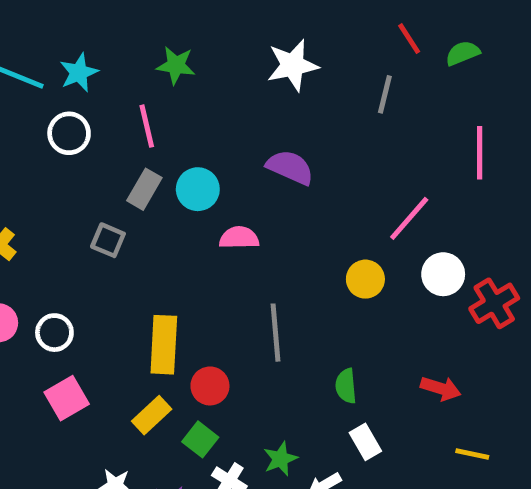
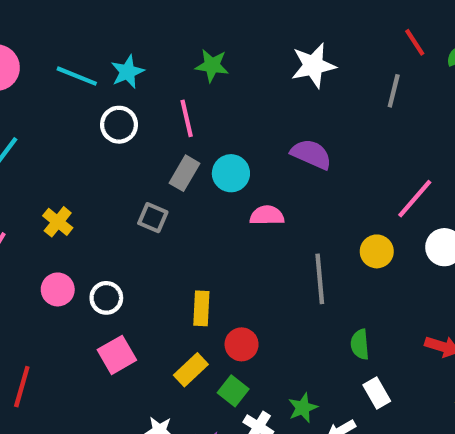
gray line: (276, 333) -> (320, 279), moved
yellow rectangle: (164, 345) -> (201, 308), size x0.7

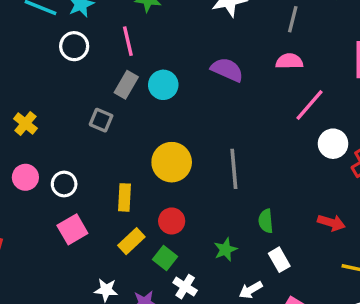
pink semicircle: (267, 215) -> (289, 61), moved
yellow circle: (377, 251) -> (172, 162), moved, size x1.5
yellow rectangle: (201, 308) -> (125, 197), moved
green star: (303, 408) -> (225, 250), moved

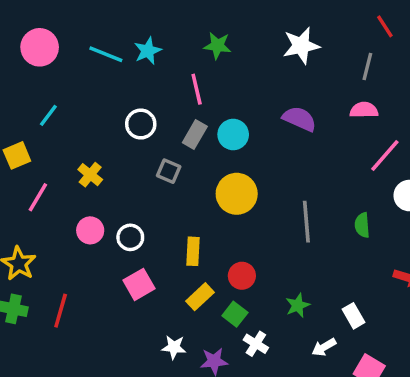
white circle: (74, 46) -> (141, 124), moved
yellow circle: (172, 162) -> (237, 194), moved
green semicircle: (266, 221) -> (362, 225), moved

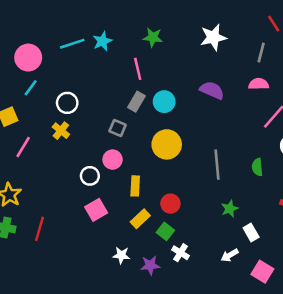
pink circle: (40, 47) -> (28, 58), moved
cyan line: (106, 54) -> (72, 44), turned -40
white circle: (141, 124) -> (67, 103), moved
pink circle: (90, 230) -> (113, 160), moved
green star: (298, 305) -> (230, 209), moved

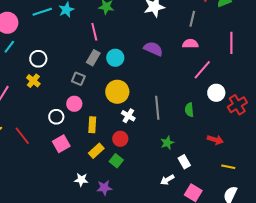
red line: (40, 229) -> (22, 136), moved, turned -54
white cross: (181, 253) -> (128, 116), moved

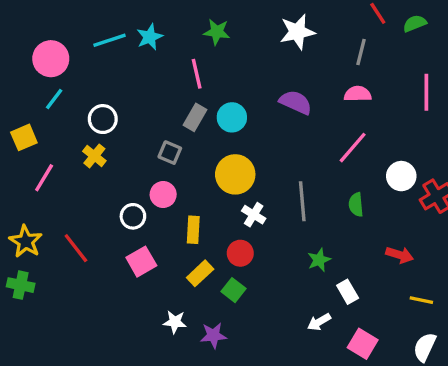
pink line: (202, 70) -> (353, 148), moved

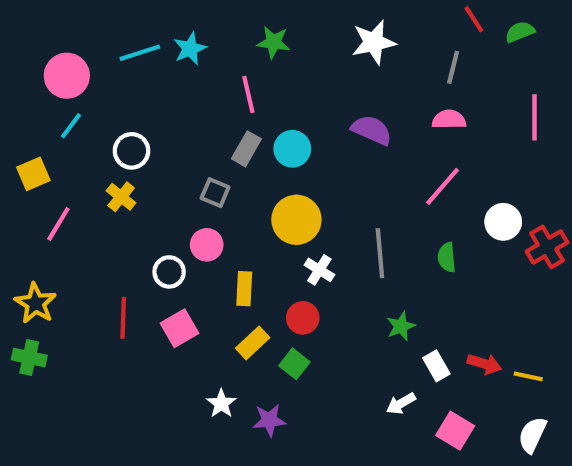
red line: (76, 248) -> (123, 318), moved, turned 40
red arrow: (400, 255) -> (484, 364), moved
white star: (175, 322) -> (221, 403), turned 30

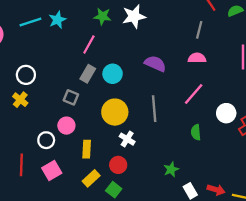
white star: (374, 42) -> (134, 16), moved
pink line: (248, 94) -> (89, 45), turned 42
gray line: (380, 253) -> (154, 109), moved

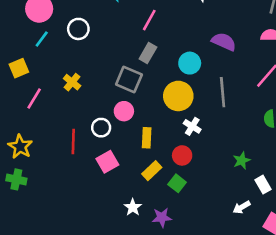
cyan circle: (113, 74) -> (190, 63), moved
white circle: (26, 75) -> (78, 29), moved
gray square: (71, 97) -> (129, 80), size x1.5
red line: (21, 165) -> (73, 142), moved

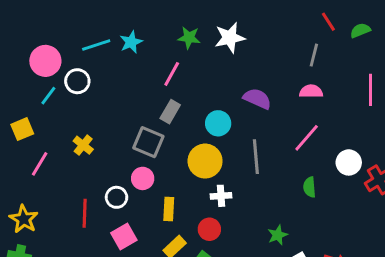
white circle: (78, 29) -> (77, 81), moved
white cross: (192, 126) -> (221, 196), turned -36

